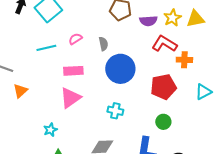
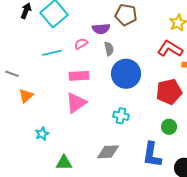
purple semicircle: (148, 21) -> (101, 29), moved
cyan star: (50, 130) -> (42, 134), moved

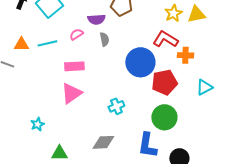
blue circle: (126, 74) -> (140, 62), moved
orange triangle: (26, 96) -> (21, 44), moved, turned 42
cyan cross: (121, 116) -> (116, 106), turned -35
green circle: (169, 127) -> (164, 117), size x1.6

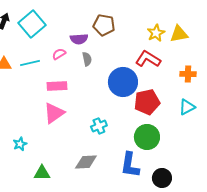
orange cross: (185, 55) -> (188, 74), moved

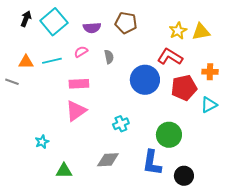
purple semicircle: (79, 39) -> (92, 28), moved
red pentagon: (147, 102) -> (184, 88), moved

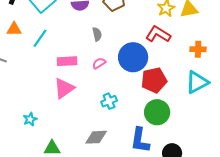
pink semicircle: (81, 52) -> (99, 63), moved
cyan line: (52, 61) -> (40, 38), turned -42
orange triangle: (26, 62) -> (14, 29), moved
red pentagon: (184, 88) -> (154, 80), moved
cyan triangle: (209, 105) -> (197, 82), size x1.4

